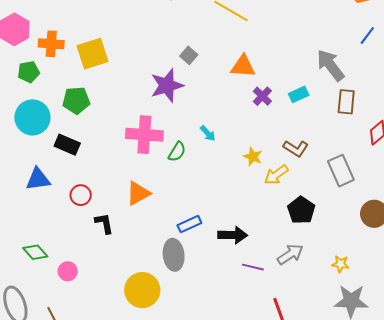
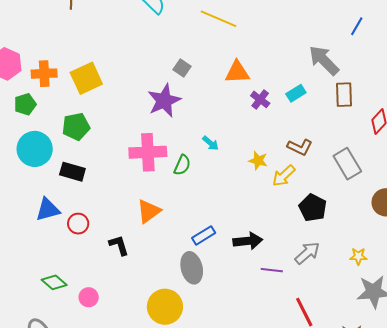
red circle: (81, 195) -> (78, 224), moved

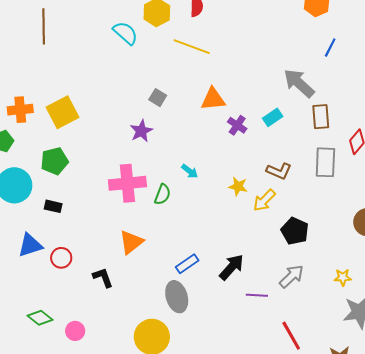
purple star: (164, 101) -> (141, 131), size x0.7
gray rectangle: (347, 164) -> (325, 162), moved, turned 36
black rectangle: (72, 172) -> (53, 206), size x0.7
black arrow: (248, 241) -> (232, 267), turned -40

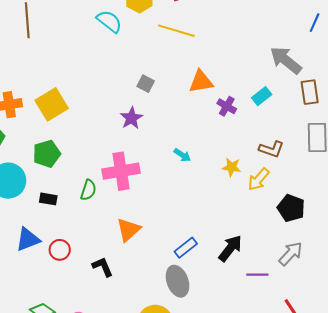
green semicircle: (162, 194) -> (88, 190), moved

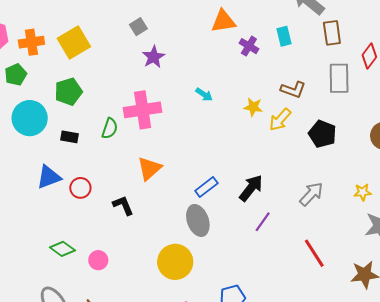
gray square: (146, 84) -> (138, 27), moved, turned 30
cyan rectangle: (262, 96) -> (284, 36), turned -66
black pentagon: (291, 208) -> (322, 134), moved
purple line: (257, 275) -> (263, 222), moved, turned -55

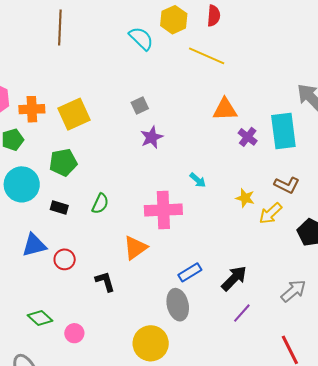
cyan rectangle: (284, 36) -> (283, 131), size x1.8
pink cross: (143, 110) -> (163, 210), moved

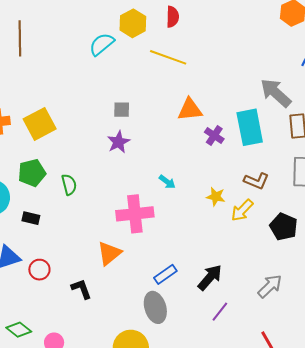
cyan semicircle: (141, 38) -> (102, 44), turned -80
gray square: (140, 106) -> (122, 110), moved, turned 30
green semicircle: (100, 204) -> (69, 185), moved, turned -35

